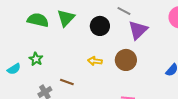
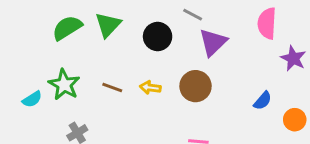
green semicircle: (38, 20) -> (67, 28), turned -45
green star: (36, 59) -> (64, 85), size x1.5
brown line: (67, 82) -> (112, 88), moved

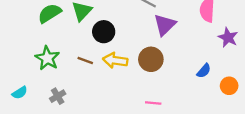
black circle: (158, 37) -> (104, 32), moved
yellow arrow: (150, 88) -> (115, 60), size x1.5
cyan semicircle: (32, 99) -> (20, 93), moved

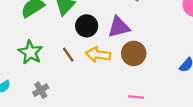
purple triangle: (165, 25) -> (119, 27), moved, turned 30
brown line: (85, 60) -> (68, 55), turned 35

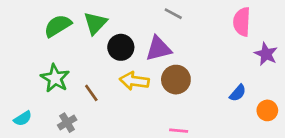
brown line: (68, 55) -> (91, 93), moved

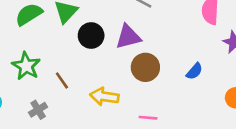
yellow arrow: (134, 81) -> (104, 96), moved
blue semicircle: (238, 93) -> (194, 71), moved

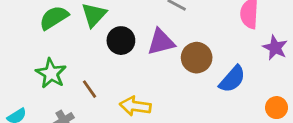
brown circle: (145, 67) -> (197, 58), moved
blue semicircle: (194, 71) -> (232, 79), size x1.5

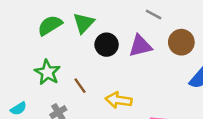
brown circle: (197, 58) -> (181, 42), moved

